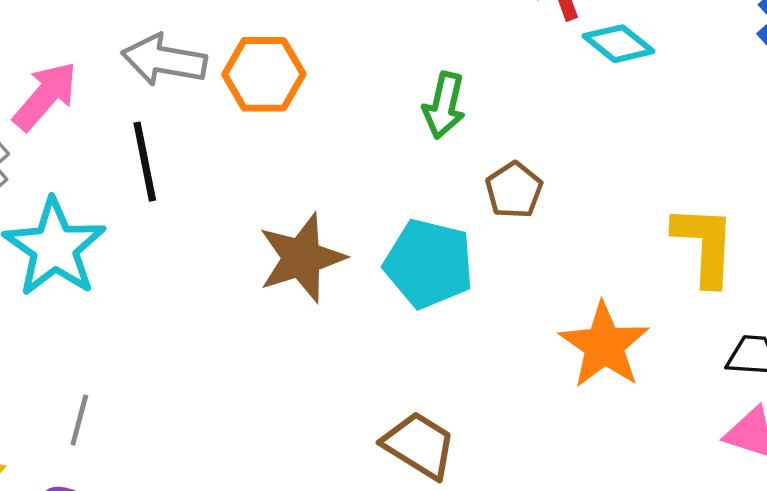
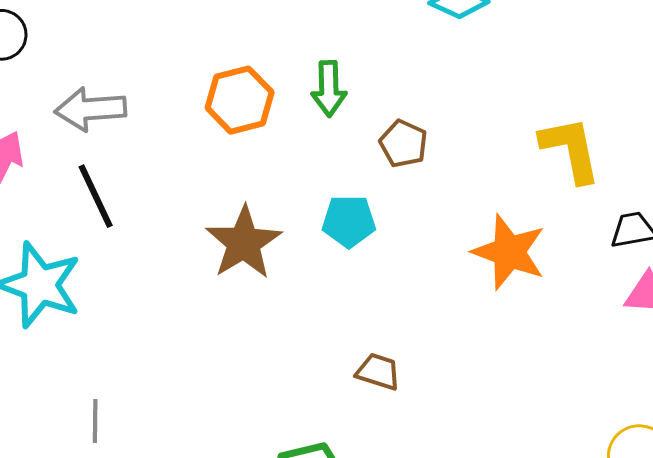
orange hexagon: (264, 74) -> (240, 100), moved
cyan pentagon: (429, 264) -> (349, 221), size x0.7
brown trapezoid: (419, 445) -> (378, 372), size x0.7

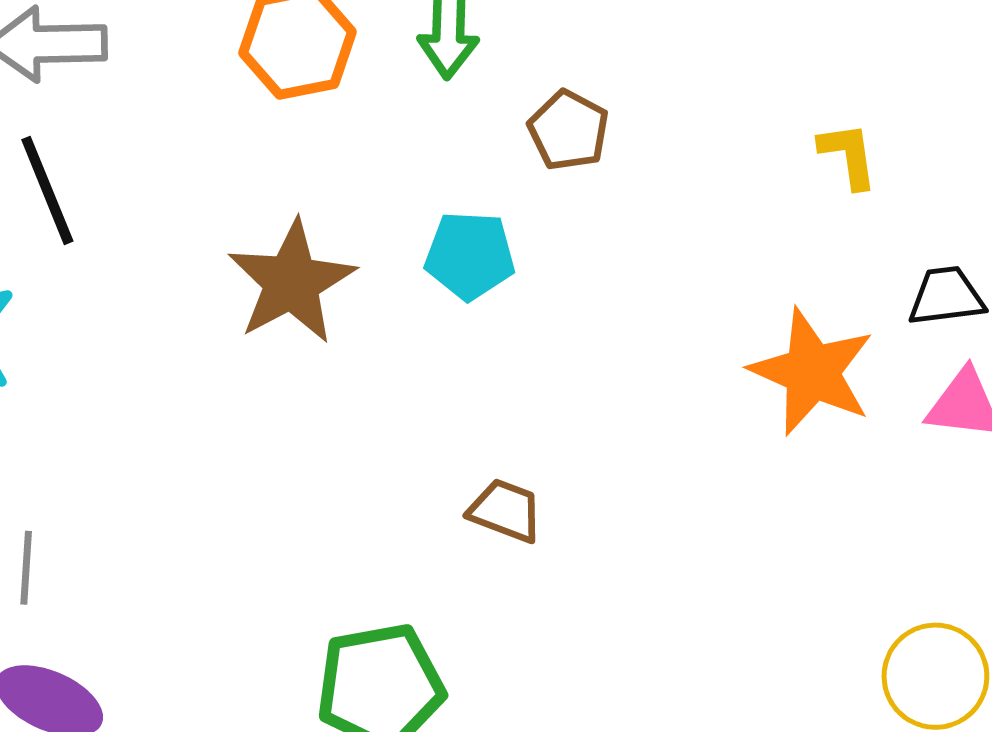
yellow L-shape: (571, 149) -> (848, 155), size x0.6
orange star: (509, 252) -> (812, 372), moved

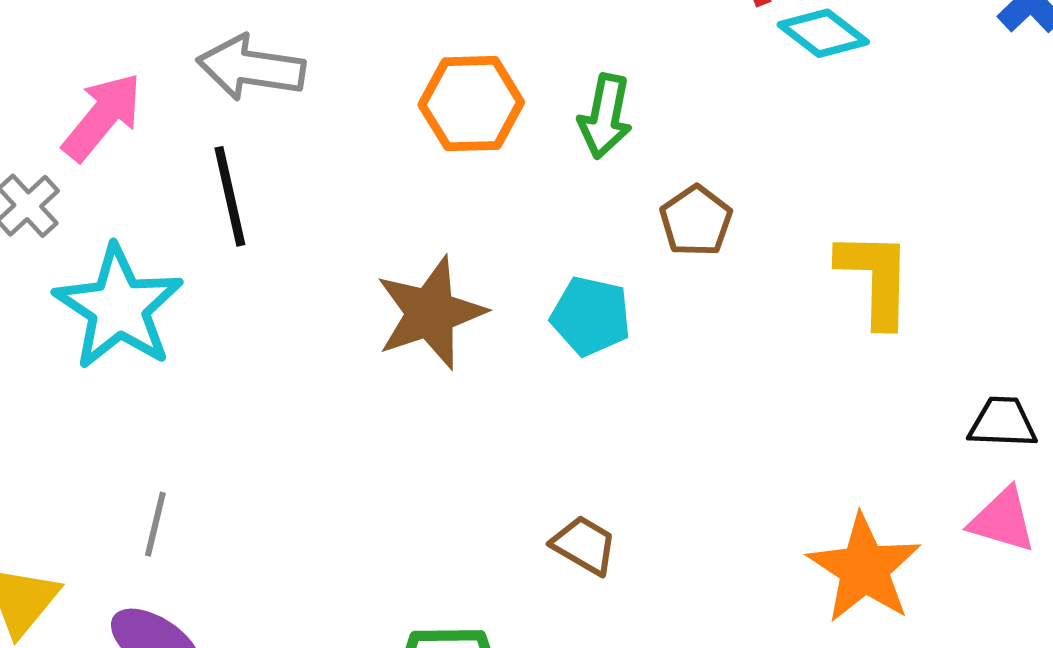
yellow L-shape: (848, 155) -> (875, 278), moved, size x1.6
orange star: (812, 372) -> (864, 569), moved

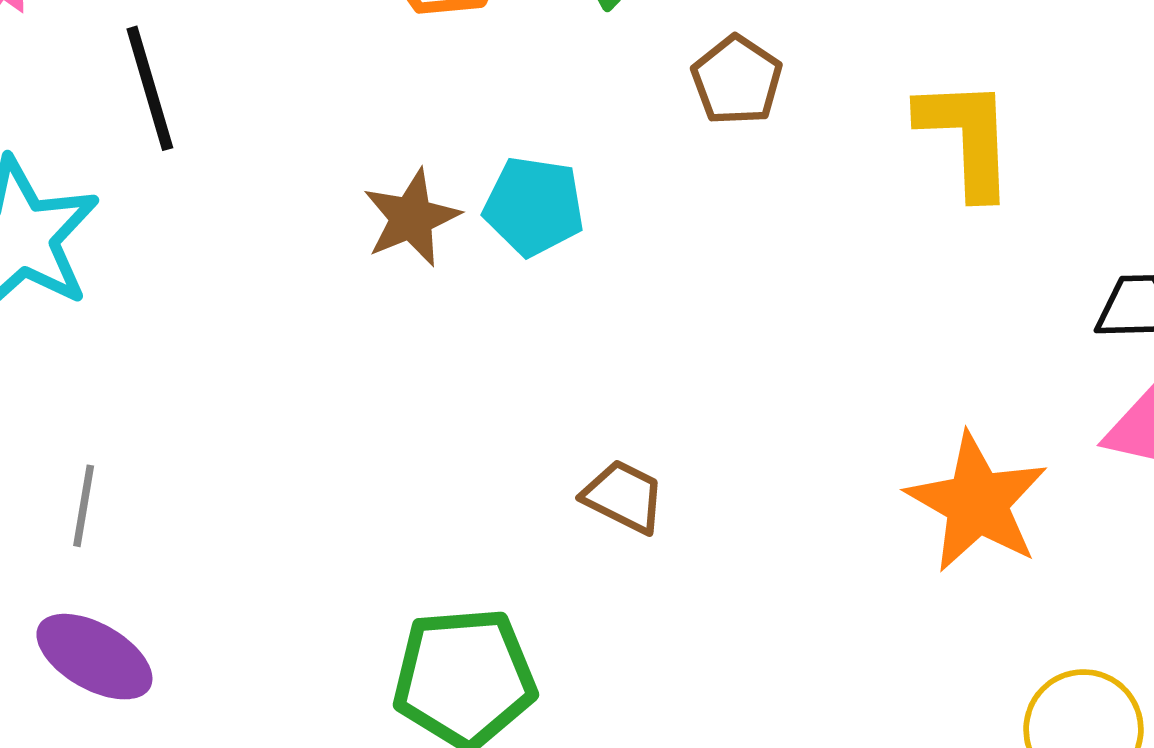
brown star: (430, 313) -> (411, 218), size x0.7
cyan pentagon: (591, 316) -> (534, 206), moved

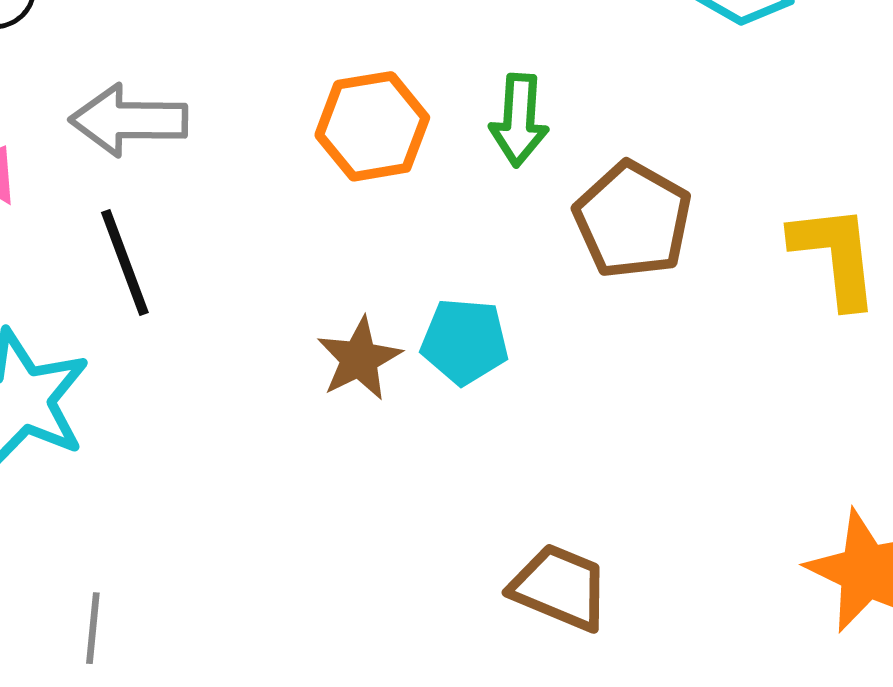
brown pentagon: (737, 80) -> (633, 220), size x1.5
brown trapezoid: (624, 496) -> (560, 587), size x1.4

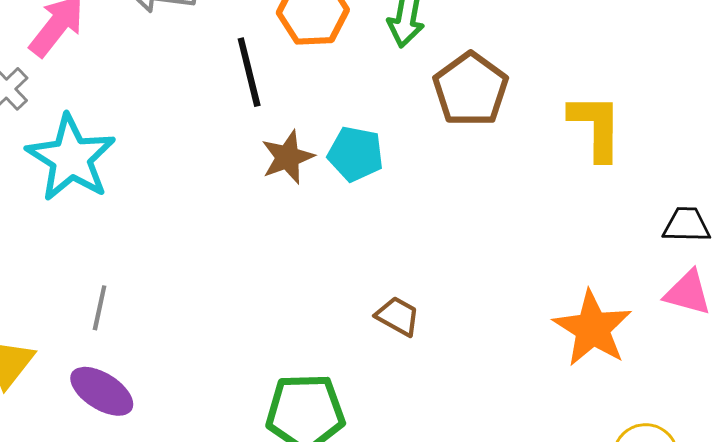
black line: (125, 262) -> (249, 72), moved
brown trapezoid: (560, 587) -> (398, 316), size x0.7

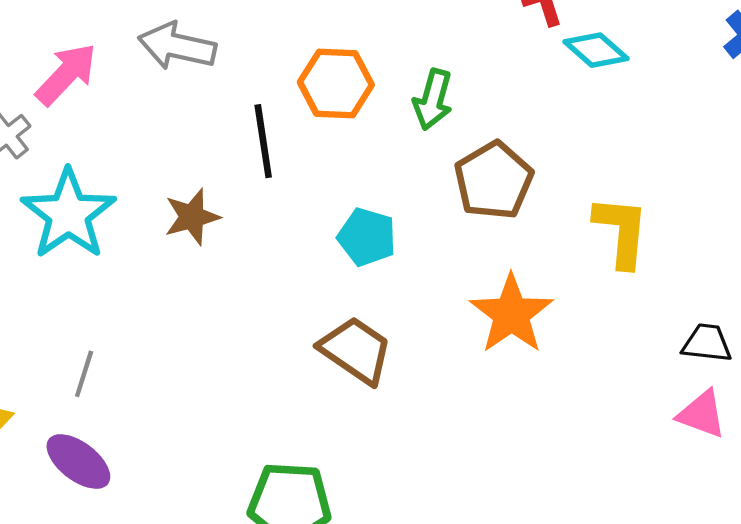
brown star: (288, 157) -> (192, 217), moved
brown trapezoid: (398, 316) -> (356, 350), moved, size x1.6
orange star: (593, 328) -> (511, 314), moved

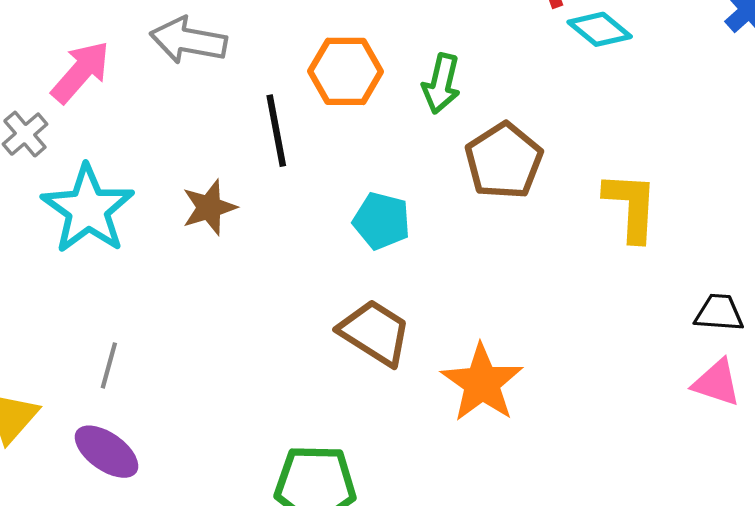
orange star: (511, 314) -> (482, 383), moved

